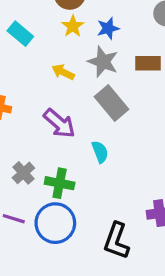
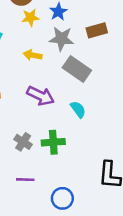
yellow star: (73, 26) -> (30, 18), turned -30
blue circle: (55, 223) -> (62, 198), moved, size x0.7

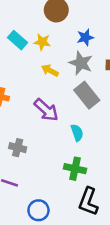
yellow star: (30, 18) -> (42, 42), moved
gray cross: (23, 142) -> (18, 148), turned -35
green cross: (53, 142) -> (75, 169), moved

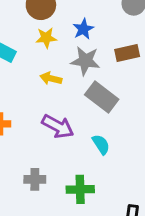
yellow star: (42, 42) -> (46, 38), moved
green cross: (75, 169) -> (80, 189), moved

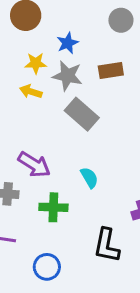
yellow star: (46, 38) -> (36, 63), moved
purple arrow: (58, 126) -> (34, 165), moved
cyan semicircle: (101, 144) -> (89, 178), moved

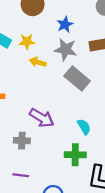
yellow star: (36, 63) -> (27, 41), moved
green cross: (53, 207) -> (75, 155), moved

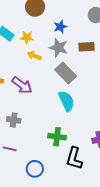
purple arrow: (42, 118) -> (22, 85), moved
cyan semicircle: (84, 127) -> (66, 101), moved, size x1.5

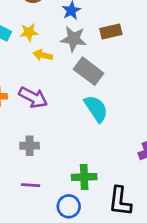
green cross: (57, 137) -> (84, 177), moved
black L-shape: (74, 158) -> (120, 201), moved

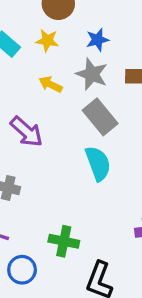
yellow star: (29, 32) -> (47, 41), moved
blue circle: (69, 206) -> (22, 270), moved

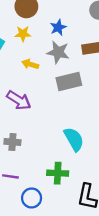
gray rectangle: (100, 117) -> (69, 81), turned -55
cyan semicircle: (98, 163) -> (74, 139), moved

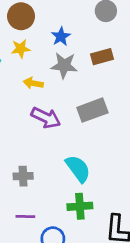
gray rectangle: (69, 81) -> (92, 110), moved
purple arrow: (19, 100) -> (46, 118), moved
cyan semicircle: (74, 139) -> (78, 169), moved

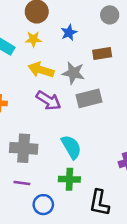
gray star: (64, 65) -> (73, 73), moved
yellow arrow: (33, 83) -> (41, 70), size x1.5
gray cross: (23, 176) -> (24, 148), size x1.6

